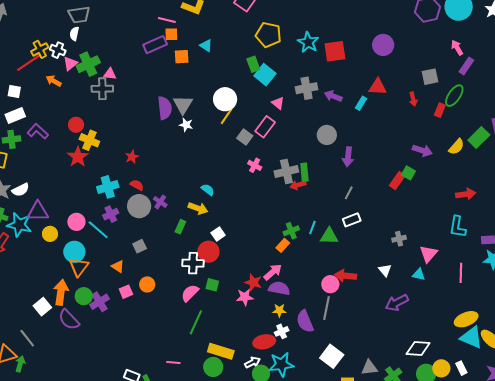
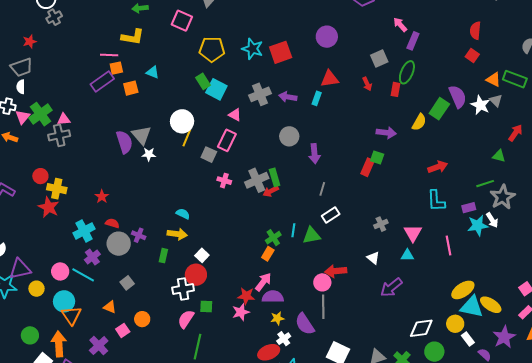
green circle: (84, 296) -> (30, 335), moved
yellow circle: (441, 368) -> (455, 324), moved

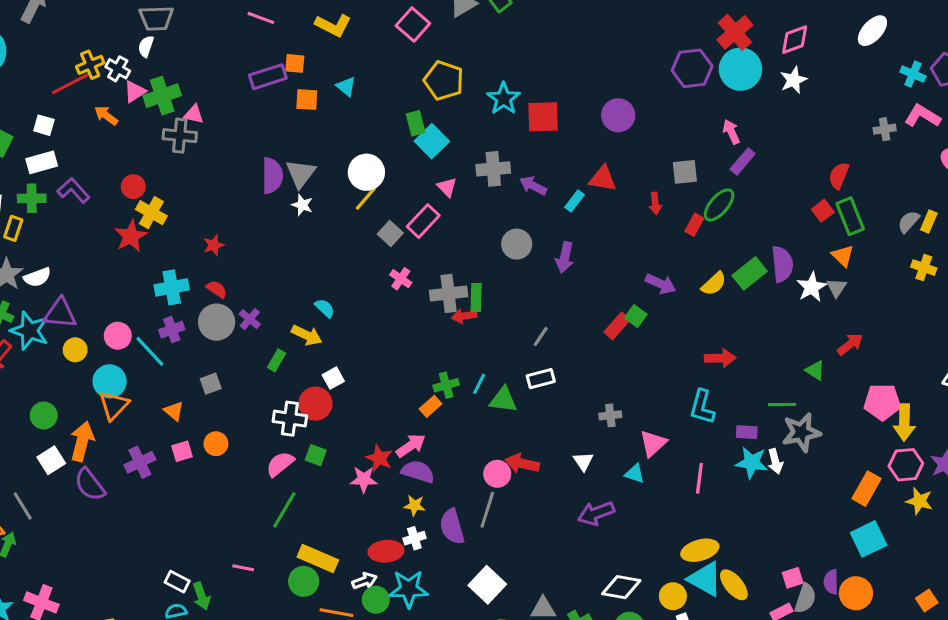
pink line: (109, 55) -> (261, 18), moved
green rectangle: (515, 79) -> (850, 216), moved, turned 30
purple arrow: (314, 154) -> (565, 257), moved

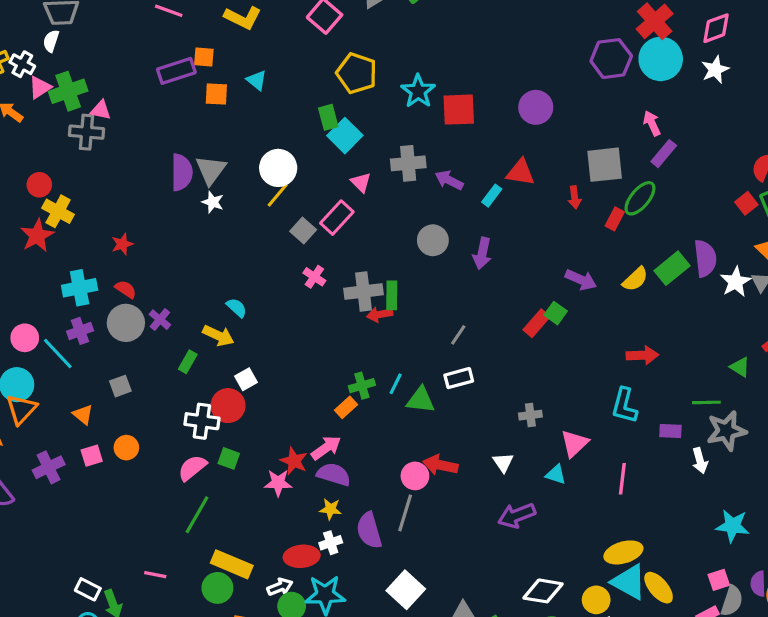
gray square: (685, 172) -> (605, 165), size x1.4
cyan star: (752, 463) -> (733, 526), moved

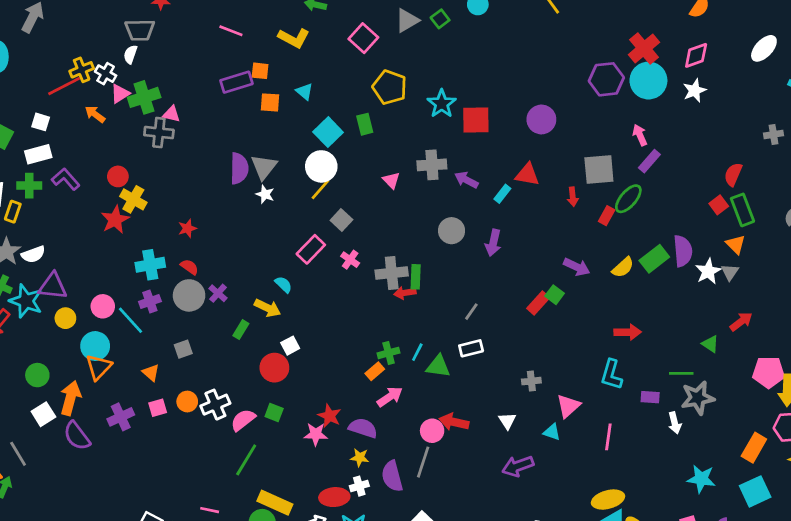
cyan square: (345, 136) -> (328, 132), moved
pink rectangle: (337, 218) -> (311, 249), moved
white cross: (202, 421) -> (215, 405), moved, turned -32
pink arrow: (326, 448) -> (390, 397), moved

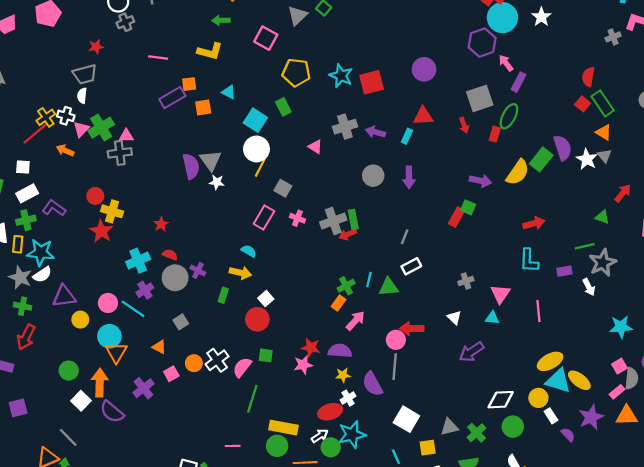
purple hexagon: (606, 79) -> (482, 43), moved
yellow semicircle: (623, 267) -> (518, 172), size x1.4
cyan star: (26, 301) -> (41, 252), moved

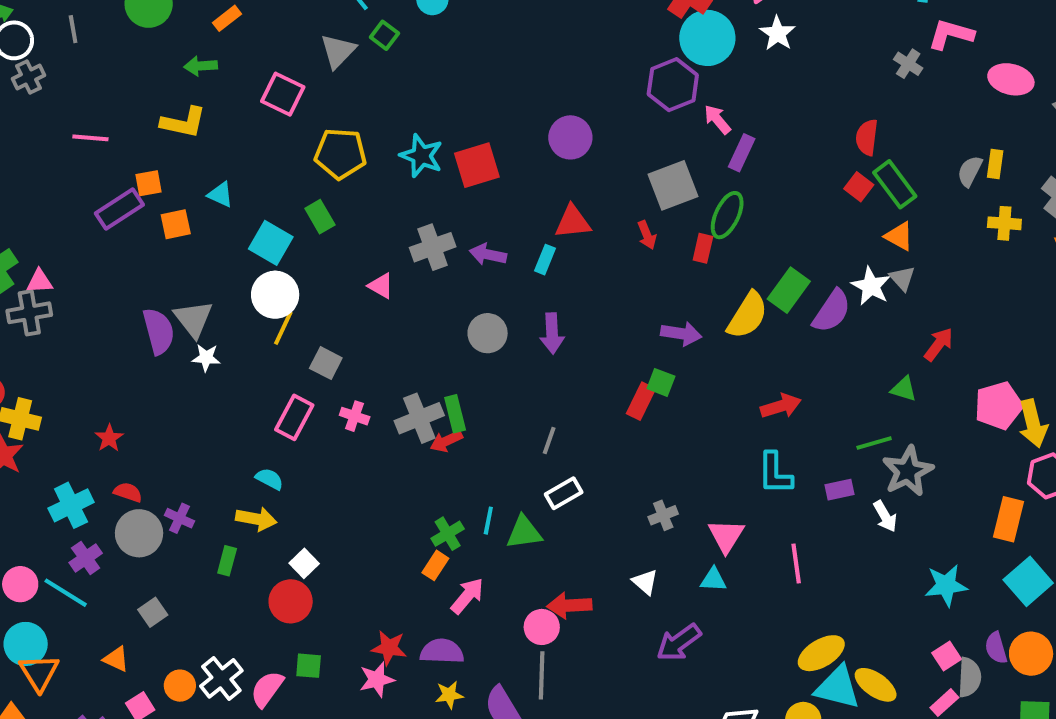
gray cross: (613, 37) -> (908, 64), turned -32
purple semicircle: (563, 148) -> (832, 311), moved, turned 55

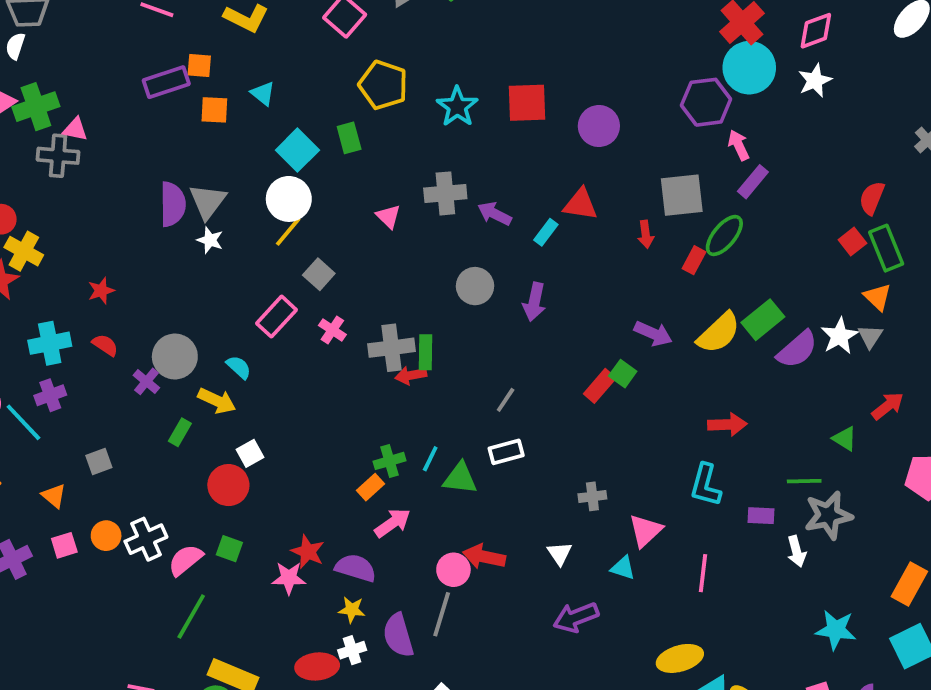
red square: (477, 165) -> (527, 103), moved
gray circle: (139, 533) -> (175, 356), moved
yellow ellipse: (821, 653) -> (680, 658), moved

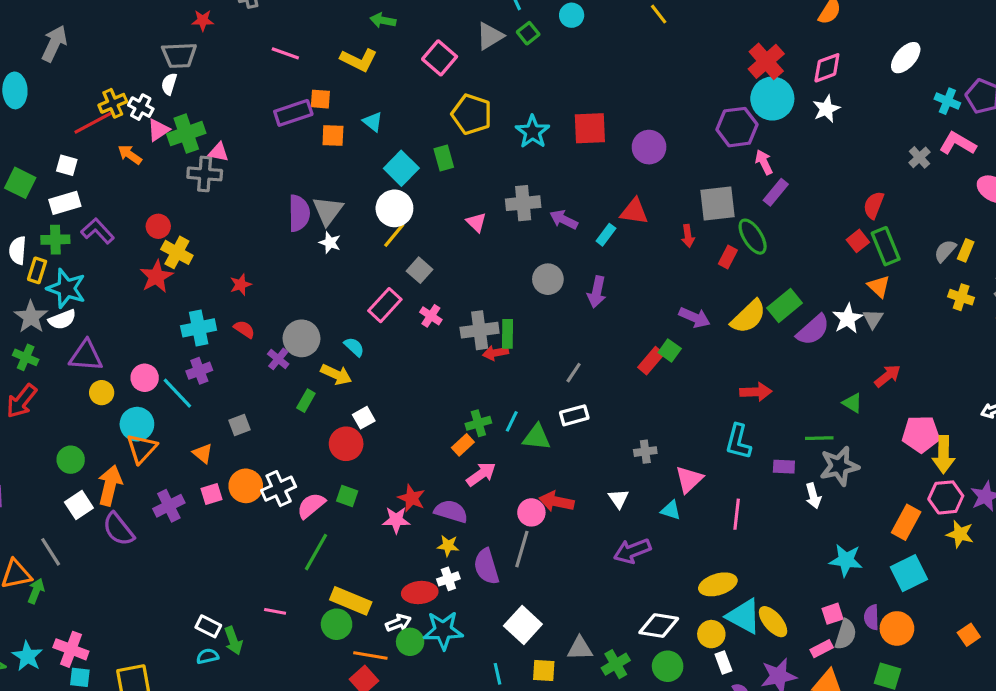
green ellipse: (724, 236) -> (753, 237), turned -72
orange circle: (106, 536) -> (246, 486), size x1.4

